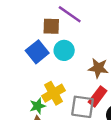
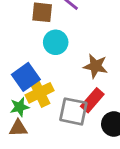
blue square: (37, 52) -> (26, 77), moved

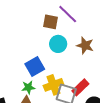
brown star: (95, 66) -> (85, 45), moved
yellow cross: (40, 93) -> (53, 85), moved

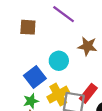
brown square: (51, 22) -> (28, 27), moved
cyan circle: (58, 44) -> (59, 61), moved

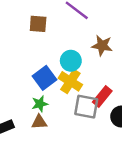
yellow cross: (58, 95) -> (70, 81), moved, turned -30

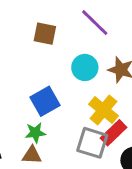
cyan circle: (71, 61) -> (85, 67), moved
yellow cross: (70, 81) -> (103, 110), moved

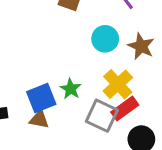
blue square: (45, 101) -> (41, 98), moved
green star: (35, 133) -> (71, 89), moved, turned 30

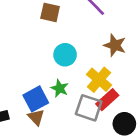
cyan circle: (105, 39) -> (65, 55), moved
brown triangle: (39, 119) -> (36, 117), turned 42

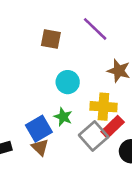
yellow cross: (99, 80) -> (103, 107), turned -35
gray square: (89, 108) -> (94, 136), turned 32

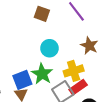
yellow cross: (103, 107) -> (74, 71), turned -30
green star: (63, 117) -> (42, 74), size x1.5

